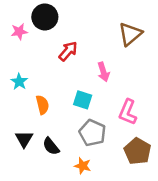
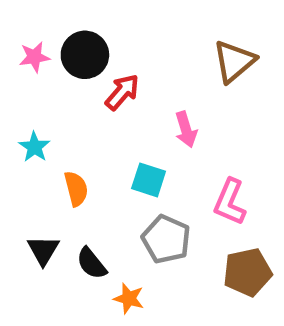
black circle: (45, 17) -> (85, 55), moved
brown pentagon: (138, 151) -> (247, 272), turned 30
orange star: (83, 166) -> (129, 299), moved

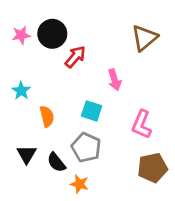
gray pentagon: (166, 239) -> (86, 148), moved

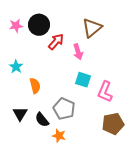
brown triangle: (144, 38) -> (92, 28), moved
pink arrow: (115, 80) -> (78, 52), moved
cyan square: (92, 111) -> (83, 80), moved

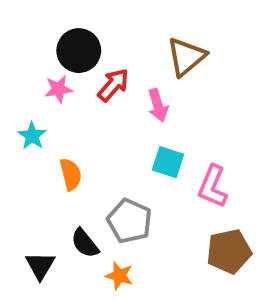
pink star: (16, 26) -> (58, 89), moved
black triangle: (20, 114) -> (40, 266), moved

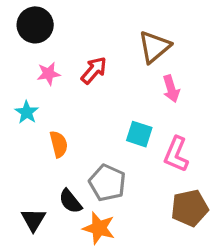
black circle: (79, 51) -> (35, 25), moved
pink arrow: (158, 105) -> (171, 89), moved
orange star: (119, 276) -> (99, 228), size x1.4

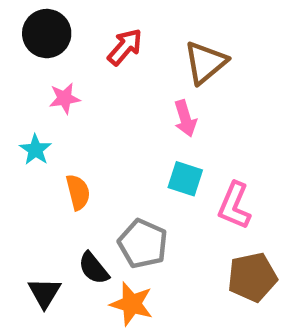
red arrow: (94, 70) -> (125, 47), moved
pink arrow: (171, 89) -> (185, 118), moved

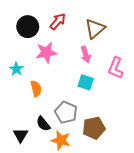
black circle: (47, 34) -> (28, 27), moved
pink star: (65, 98) -> (46, 52), moved, size x1.5
pink L-shape: (234, 206) -> (116, 68), moved
brown pentagon: (252, 277) -> (94, 128), moved

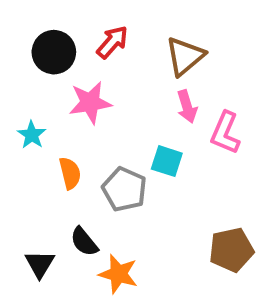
pink arrow: (86, 55) -> (187, 107), moved
gray pentagon: (66, 112) -> (124, 189), moved
brown pentagon: (94, 128) -> (231, 250), moved

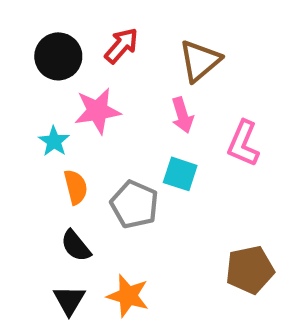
pink arrow: (187, 107) -> (182, 115), moved
cyan star: (32, 135) -> (54, 141), moved
black semicircle: (84, 242) -> (76, 246), moved
black triangle: (40, 264) -> (69, 300), moved

